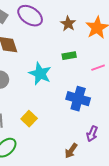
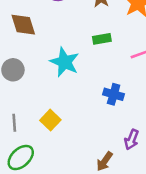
blue cross: (78, 99) -> (114, 94), size x0.7

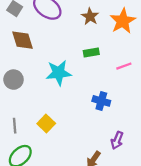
cyan star: (65, 62) -> (59, 73), turned -30

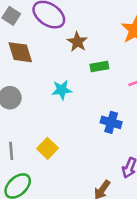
brown star: (90, 16) -> (77, 42), moved
cyan star: (59, 73) -> (62, 90), size x0.7

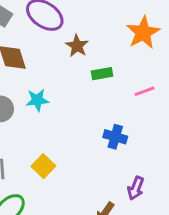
cyan star: (62, 90) -> (37, 100), moved

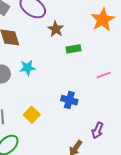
pink line: (145, 91) -> (104, 75), moved
blue cross: (115, 137) -> (69, 100), moved

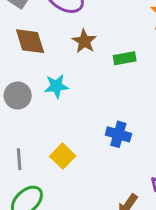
brown star: (56, 29) -> (84, 41), moved

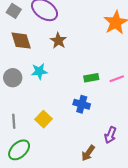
green rectangle: (125, 58) -> (91, 78), moved

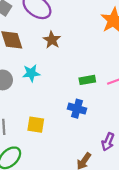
yellow square: (43, 119) -> (36, 125), turned -35

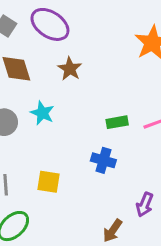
cyan star: (31, 73) -> (42, 113), turned 30

